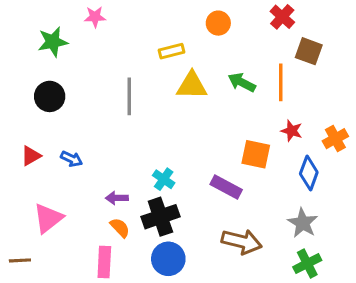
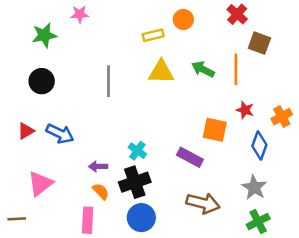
yellow rectangle: (171, 51) -> (153, 35), moved
blue arrow: (71, 159) -> (60, 134), size x1.5

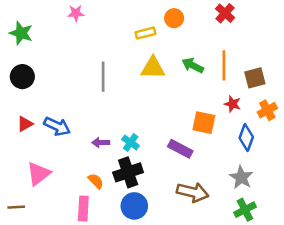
green star: (44, 35) -> (21, 33), moved, turned 30
brown square: (259, 43) -> (255, 78), moved, turned -35
black circle: (42, 81) -> (22, 77), moved
purple arrow: (98, 166) -> (101, 143), moved

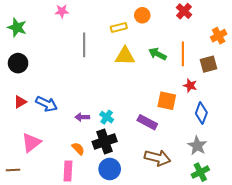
gray line: (103, 77) -> (84, 45), moved
orange cross: (267, 110) -> (219, 36), moved

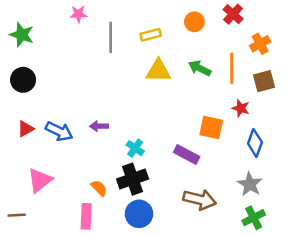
orange circle: (142, 15) -> (194, 22), moved
orange cross: (219, 36) -> (260, 44), moved
gray line: (84, 45) -> (111, 37), moved
purple arrow: (82, 117) -> (99, 126), moved

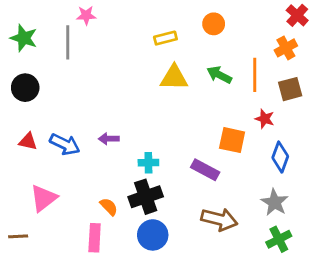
red cross: (233, 14) -> (297, 15), moved
gray line: (111, 37) -> (68, 42), moved
red triangle: (26, 129) -> (28, 141), turned 42
cyan cross: (135, 148) -> (148, 163), turned -36

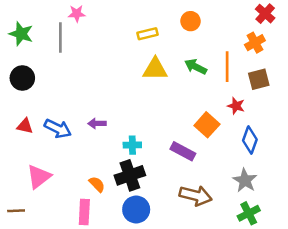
orange square: (232, 140) -> (207, 125), turned 30

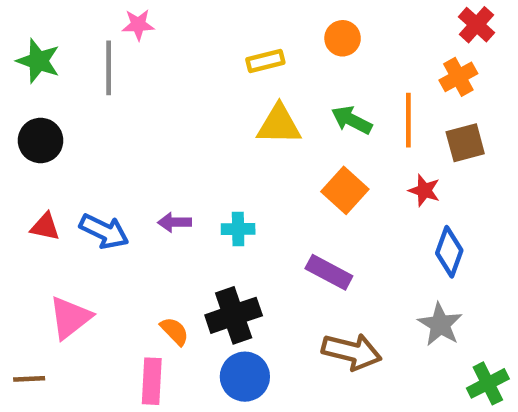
orange square: (207, 125) -> (345, 190), moved
cyan cross: (132, 145) -> (238, 229), moved
green cross: (249, 213) -> (488, 383), moved

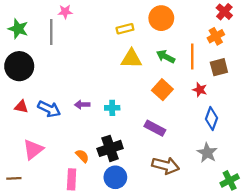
orange circle: (343, 38) -> (161, 18), size x1.5
black circle: (41, 140) -> (19, 66), size x1.4

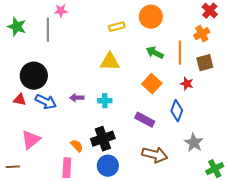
yellow triangle: (131, 59) -> (110, 62), moved
black circle: (19, 66) -> (34, 76), moved
blue diamond: (212, 119) -> (177, 111), moved

